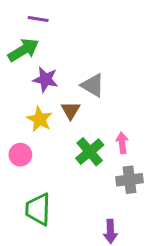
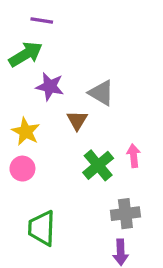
yellow star: (40, 119) -> (26, 132), moved
gray cross: (130, 180) -> (125, 214), moved

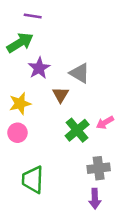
purple star: (50, 86) -> (39, 68), turned 30
yellow star: (26, 132) -> (20, 104), turned 30
pink arrow: (134, 156) -> (105, 123), turned -114

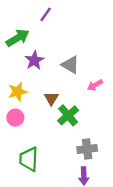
purple line: (33, 16) -> (46, 14), moved, turned -64
brown triangle: (61, 95) -> (51, 99), moved
pink arrow: (105, 123) -> (95, 85), moved

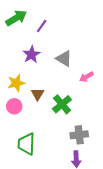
purple line: (46, 14) -> (42, 26), moved
green arrow: (18, 38) -> (16, 18), moved
brown triangle: (51, 99) -> (38, 94), moved

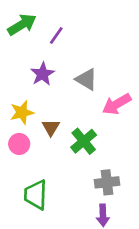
pink arrow: (86, 77) -> (117, 104), size x1.5

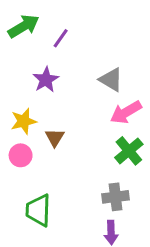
gray triangle: (86, 79) -> (111, 80), moved
green cross: (84, 141) -> (129, 151), moved

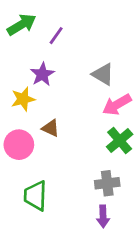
yellow star: (24, 121) -> (23, 99), moved
brown triangle: (55, 138) -> (51, 128), turned -36
pink circle: (21, 155) -> (19, 145), size x1.4

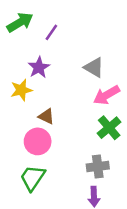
pink circle: (19, 145) -> (38, 141), moved
green trapezoid: (35, 196) -> (33, 178), turned 32

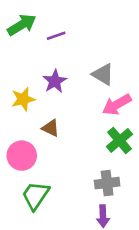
purple line: (51, 32) -> (56, 36), turned 36
purple star: (39, 67) -> (55, 81), moved
pink circle: (38, 141) -> (22, 156), moved

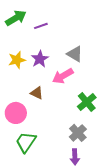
yellow star: (23, 99) -> (17, 60), moved
pink arrow: (117, 105) -> (63, 76), moved
gray cross: (107, 183) -> (78, 133), turned -36

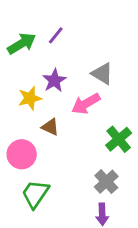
green arrow: (16, 18) -> (22, 44), moved
purple line: (41, 26) -> (56, 35), turned -32
yellow star: (17, 60) -> (30, 98), moved

